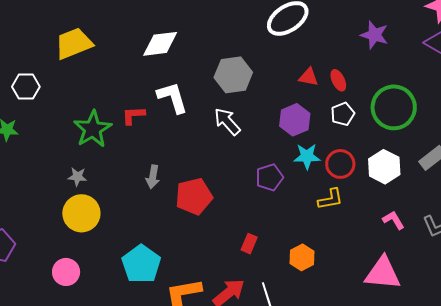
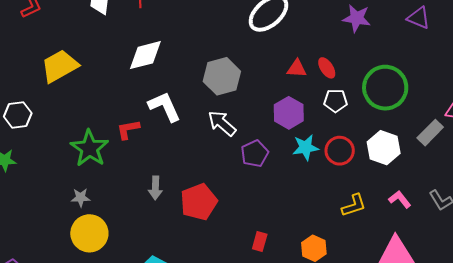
white pentagon: (343, 114) -> (335, 101), turned 30
purple pentagon: (269, 177) -> (255, 154), moved
yellow L-shape: (330, 199) -> (354, 205), moved

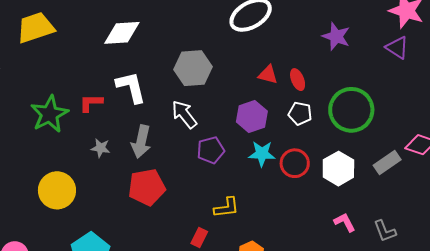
gray arrow: (155, 188) -> (141, 142), moved, size x1.4
gray star: (81, 198) -> (101, 148), moved
yellow L-shape: (354, 205) -> (226, 208), moved
yellow circle: (89, 233) -> (57, 190), moved

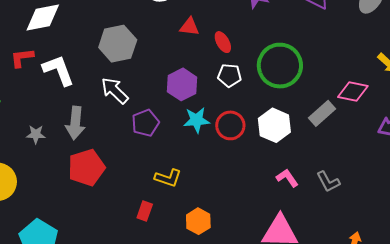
red triangle: (268, 75) -> (189, 27), moved
red L-shape: (91, 103) -> (22, 58), moved
yellow L-shape: (226, 208) -> (168, 178), turned 32

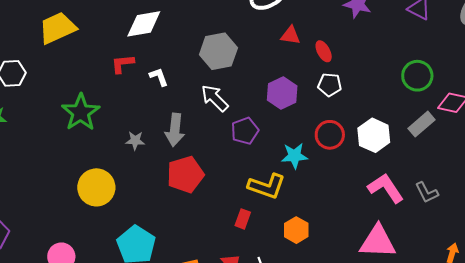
green circle: (280, 66) -> (417, 76), moved, size x0.7
white L-shape: (59, 70) -> (159, 77), size x0.6
cyan star: (197, 120) -> (295, 156), moved
yellow L-shape: (168, 178) -> (267, 186), size x1.4
pink L-shape: (287, 178) -> (386, 188), size x1.6

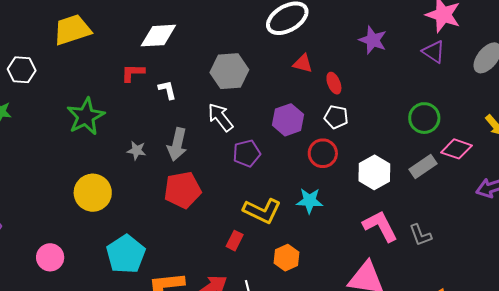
red circle: (330, 135) -> (323, 153), moved
cyan star: (295, 156) -> (310, 201), moved

